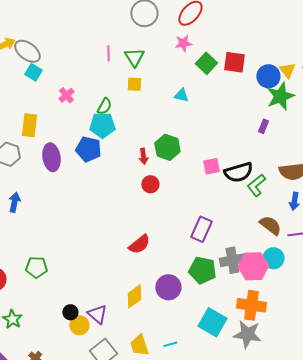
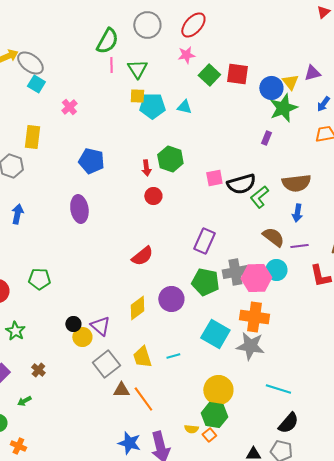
green semicircle: (104, 106) -> (107, 41), moved, size x1.5
cyan pentagon: (102, 125) -> (152, 106), moved
purple ellipse: (51, 157) -> (79, 209), moved

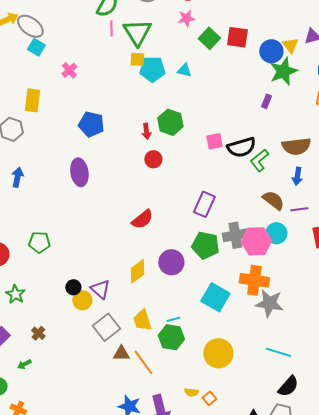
green triangle: (137, 69) -> (137, 32), size x1.4
gray star: (250, 346) -> (269, 303), moved
green hexagon: (214, 415) -> (171, 337), moved

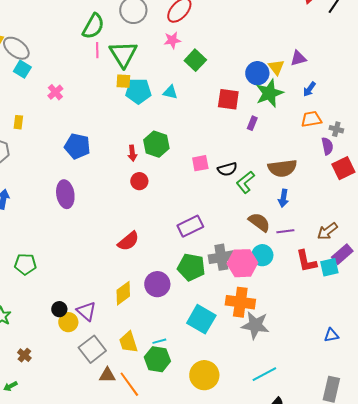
red square: (237, 37) -> (228, 99), moved
yellow rectangle: (32, 100) -> (18, 122), size x0.6
black semicircle: (241, 147) -> (227, 169), size x0.7
purple rectangle: (204, 204) -> (190, 226), turned 40
cyan line: (278, 352) -> (264, 374), turned -45

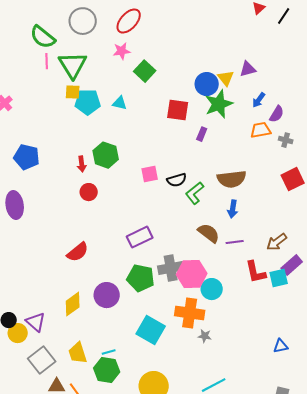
green semicircle: (93, 26) -> (43, 37), turned 100
purple semicircle: (327, 146) -> (277, 114), moved, turned 42
cyan circle: (262, 255) -> (212, 289), moved
gray star: (255, 325) -> (205, 336), size x0.5

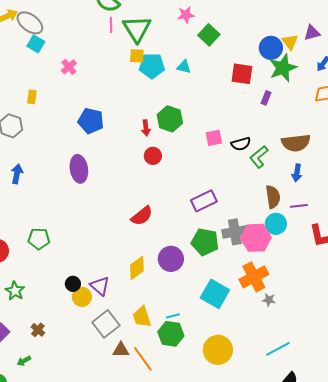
brown semicircle: (209, 233) -> (273, 197), turned 45
cyan circle: (212, 289) -> (276, 224), moved
orange cross: (190, 313) -> (254, 277), turned -36

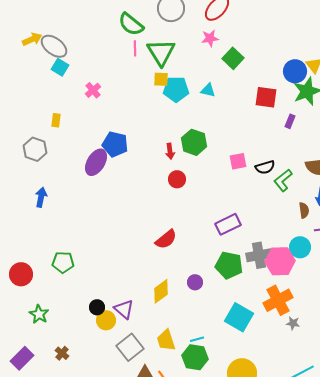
purple ellipse: (79, 169) -> (96, 162), moved, turned 40
brown semicircle: (273, 197) -> (304, 210), moved, size x0.7
purple circle: (171, 259) -> (195, 282), size x0.6

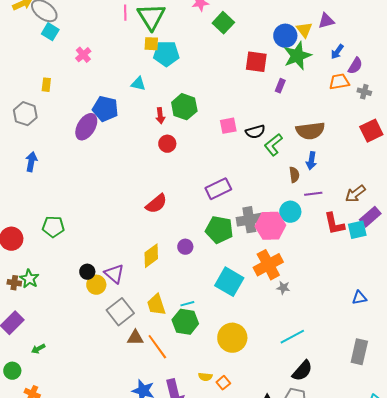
cyan triangle: (208, 90) -> (138, 84), moved
brown cross: (62, 353) -> (14, 283), moved, turned -32

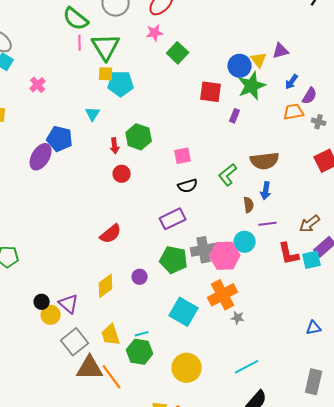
cyan triangle: (138, 84) -> (93, 114), turned 49
black semicircle: (255, 132) -> (188, 186), moved
brown triangle: (135, 338) -> (90, 368), size x1.6

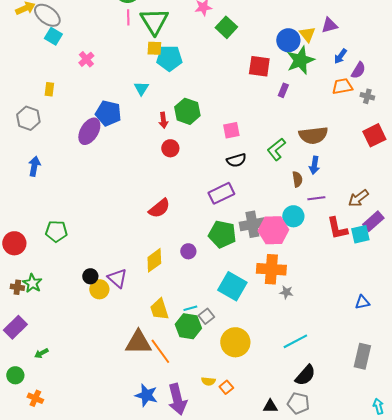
orange cross: (223, 295) -> (271, 269), turned 32
gray square: (75, 342) -> (206, 316), moved, size x0.6

